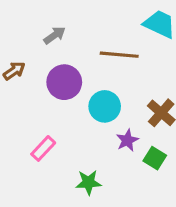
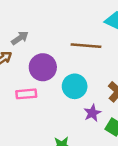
gray arrow: (55, 35) -> (20, 38), moved
pink rectangle: (43, 148) -> (26, 94), moved, turned 42

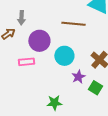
gray arrow: (20, 38) -> (21, 18), turned 128

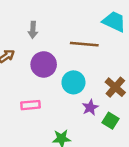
gray arrow: (21, 18) -> (33, 30), moved
pink rectangle: (26, 62) -> (30, 105), moved

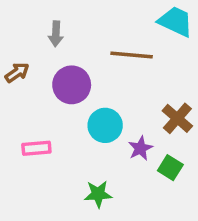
cyan circle: (73, 82) -> (105, 125), moved
pink rectangle: (30, 105) -> (36, 148), moved

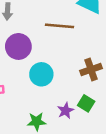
brown cross: (177, 118) -> (91, 69), turned 30
purple star: (140, 148) -> (66, 111), moved

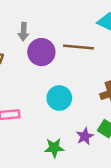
purple circle: (18, 46) -> (41, 52), moved

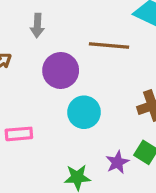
purple circle: (41, 52) -> (61, 70), moved

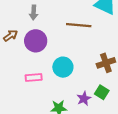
purple circle: (61, 70) -> (36, 41), moved
pink rectangle: (19, 134) -> (34, 78), moved

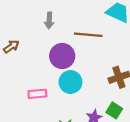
gray arrow: (34, 13) -> (49, 21), moved
purple circle: (36, 41) -> (62, 56), moved

